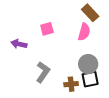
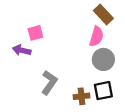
pink square: (47, 29) -> (35, 33), moved
gray circle: (88, 64) -> (103, 59), moved

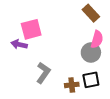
pink square: (35, 33) -> (31, 29), size x1.5
pink semicircle: (96, 36) -> (97, 39), moved

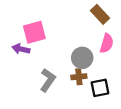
gray circle: (91, 53) -> (82, 58), moved
brown cross: (72, 85) -> (79, 77), moved

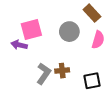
gray circle: (82, 58) -> (69, 32), moved
brown cross: (79, 77) -> (62, 71), moved

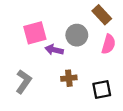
purple arrow: (19, 45) -> (54, 50), moved
gray L-shape: (44, 74) -> (24, 82), moved

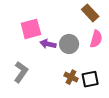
gray circle: (77, 35) -> (69, 44), moved
brown cross: (69, 78) -> (71, 77), moved, turned 32

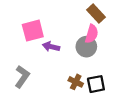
pink semicircle: (96, 39) -> (92, 34), moved
gray circle: (69, 44) -> (86, 47), moved

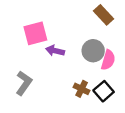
pink semicircle: (92, 34) -> (108, 60), moved
black square: (96, 84) -> (104, 91), turned -30

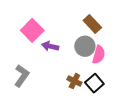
brown rectangle: (104, 15) -> (92, 24), moved
pink square: (35, 33) -> (32, 30), turned -30

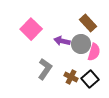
purple arrow: (50, 46) -> (62, 41), moved
gray L-shape: (22, 76) -> (45, 69), moved

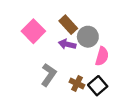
brown rectangle: (88, 23) -> (68, 25), moved
gray circle: (81, 44) -> (88, 37), moved

